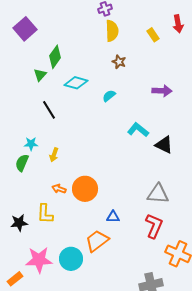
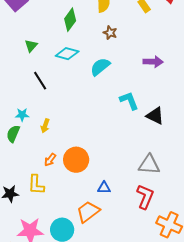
green diamond: (55, 57) -> (70, 20), moved
cyan semicircle: (109, 96) -> (100, 67), size x1.5
cyan L-shape: (138, 130) -> (129, 101), turned 30
orange arrow: (59, 189) -> (50, 160), turned -72

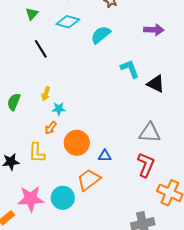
cyan star: (22, 115) -> (59, 109), moved
orange circle: (76, 160) -> (77, 143), moved

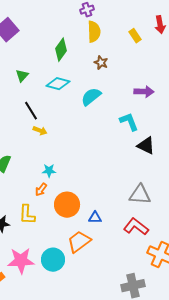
cyan L-shape: (130, 69) -> (129, 122), moved
yellow arrow: (46, 94) -> (40, 131), moved, turned -88
red L-shape: (146, 165) -> (136, 227), turned -75

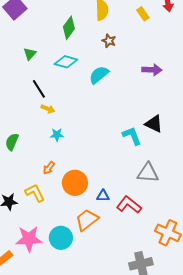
cyan L-shape: (129, 122) -> (132, 136), moved
cyan star: (49, 171) -> (57, 135), moved
yellow L-shape: (27, 215) -> (35, 193), turned 150
red L-shape: (136, 227) -> (129, 205), moved

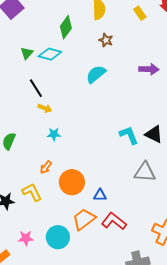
cyan diamond: (66, 62) -> (50, 54), moved
black triangle: (154, 124) -> (154, 134), moved
red L-shape: (129, 205) -> (114, 221), moved
pink star: (29, 239) -> (26, 238), size x0.6

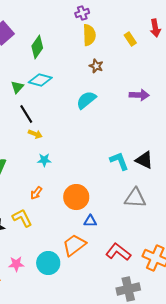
green diamond: (66, 27) -> (37, 47), moved
green triangle: (27, 53) -> (17, 87), moved
orange circle: (72, 182) -> (76, 197), moved
red L-shape: (114, 221) -> (118, 252), moved

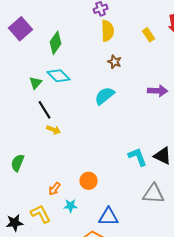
cyan diamond: (40, 80) -> (59, 76), turned 30
cyan star: (44, 160) -> (71, 206), moved
orange circle: (76, 197) -> (89, 181), moved, size x0.7
blue triangle: (90, 221) -> (109, 217), size x1.5

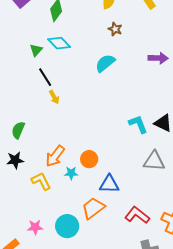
yellow arrow: (54, 130) -> (54, 97), turned 40
orange circle: (89, 181) -> (89, 159), moved
orange arrow: (55, 189) -> (55, 156), size x1.6
black star: (15, 223) -> (15, 160), moved

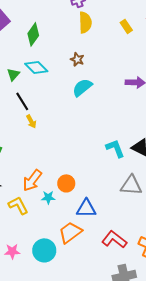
brown star: (115, 29) -> (77, 59), moved

